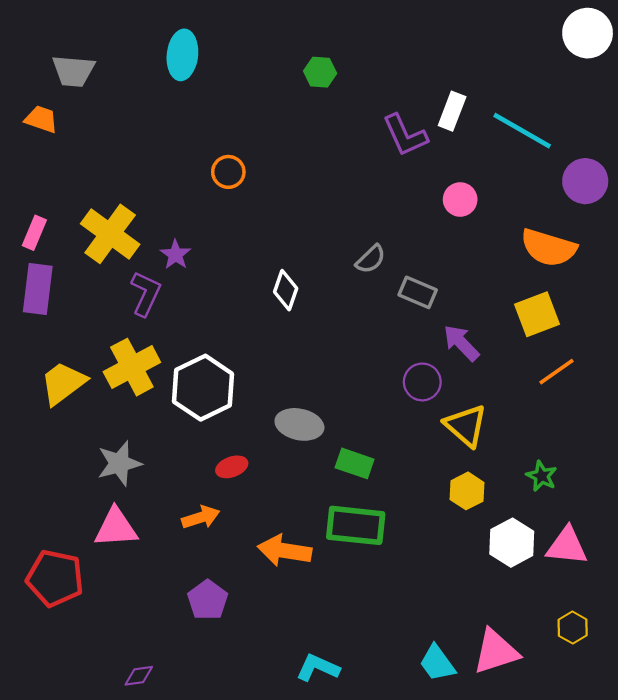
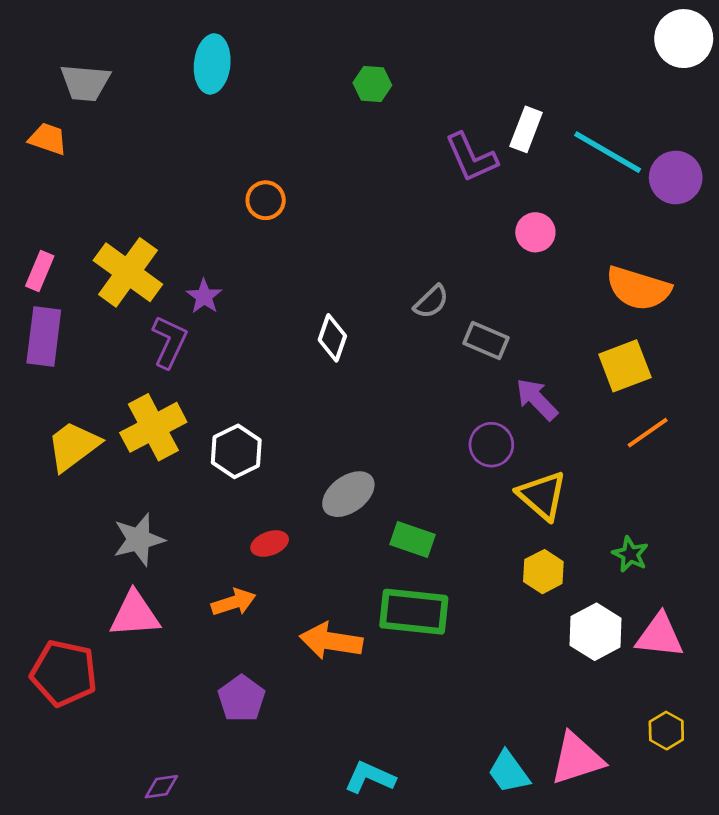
purple circle: (585, 181) -> (676, 178), moved
white hexagon: (203, 388) -> (236, 451), size x0.7
gray ellipse: (299, 424) -> (348, 494), turned -48

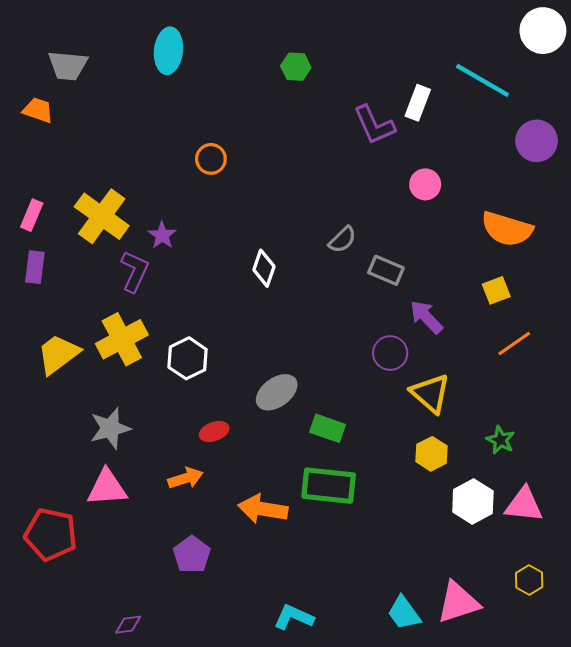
cyan line: (608, 152) -> (482, 80), moved
purple rectangle: (44, 336) -> (35, 267), size x0.7
yellow square: (625, 366) -> (496, 290), size x0.7

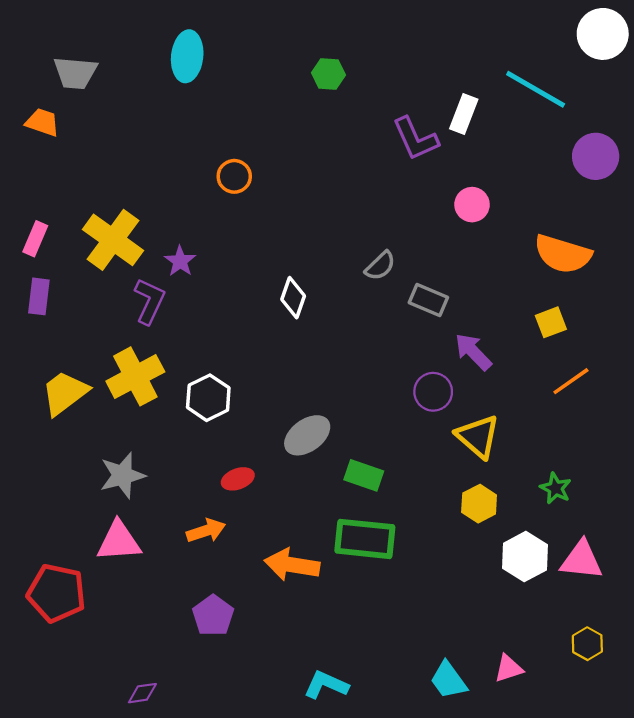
pink triangle: (458, 602) -> (509, 668), size x0.6

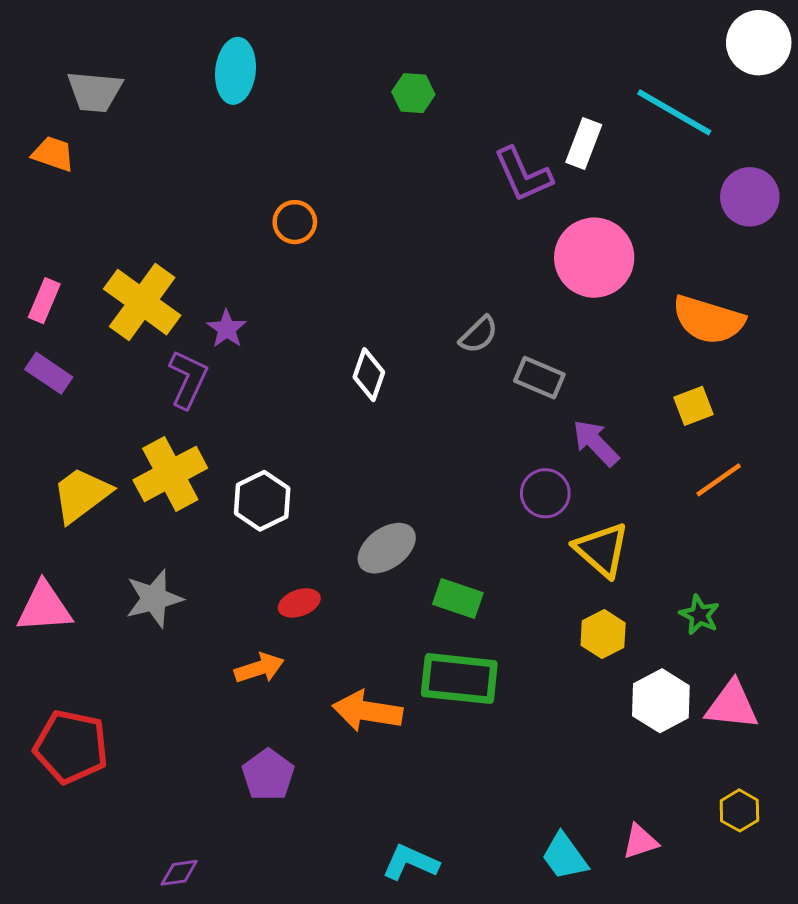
pink circle: (472, 205) -> (594, 258), size x1.8
purple rectangle: (39, 296) -> (49, 373), turned -63
pink triangle: (119, 541) -> (44, 607), moved

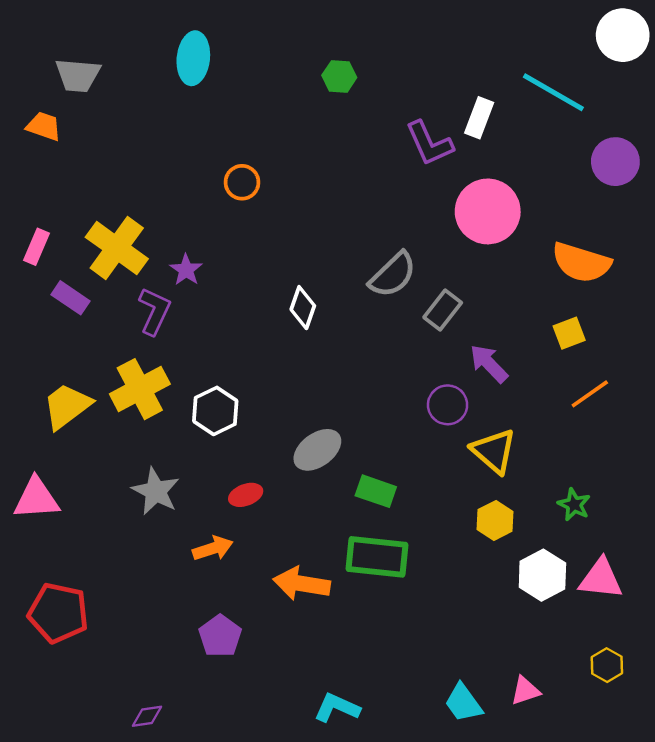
gray semicircle: (479, 335) -> (393, 275), size x1.5
purple rectangle: (49, 373) -> (70, 298), moved
gray rectangle: (539, 378) -> (443, 310), turned -75
gray star: (154, 599) -> (156, 491), moved, turned -30

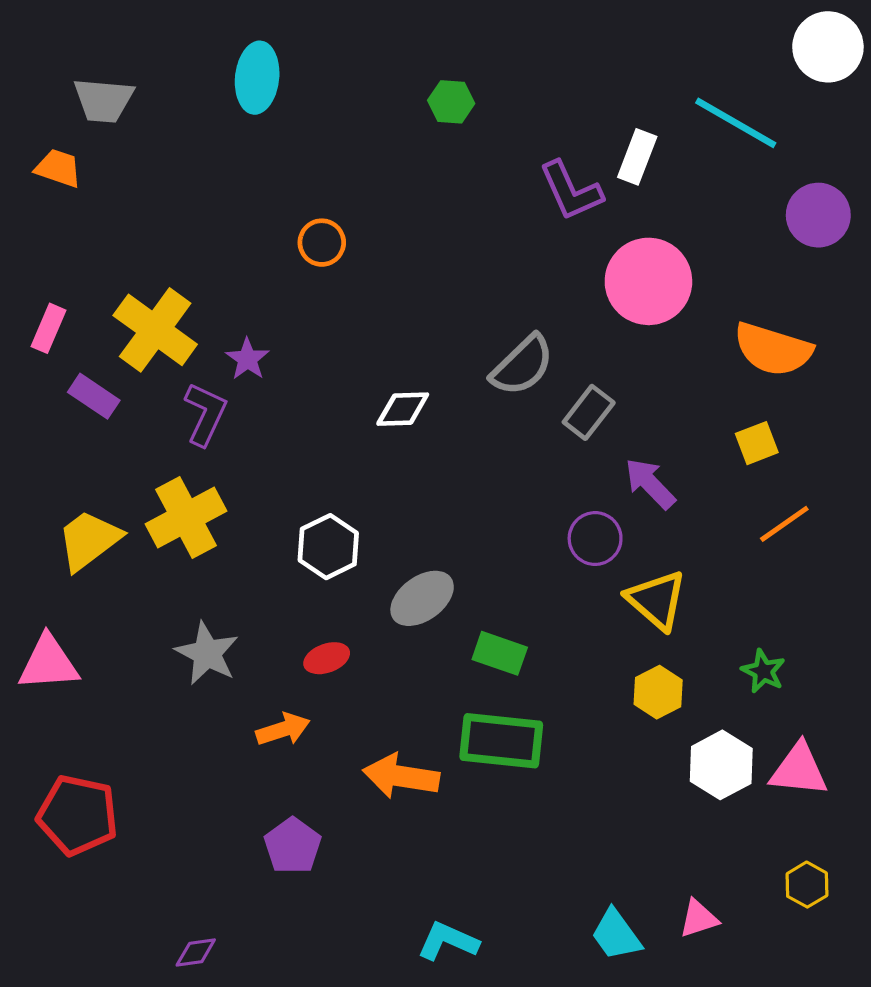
white diamond: (303, 308) -> (403, 409), turned 69
white hexagon: (215, 411) -> (328, 547), moved

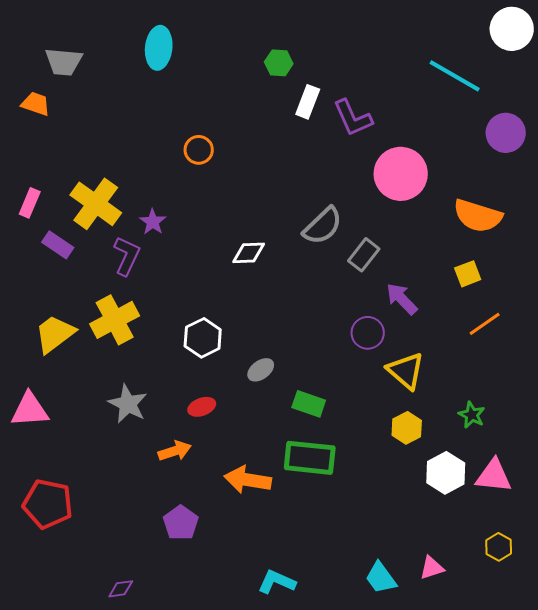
white rectangle: (637, 157) -> (308, 102), moved
gray ellipse: (422, 598) -> (261, 370), size x0.7

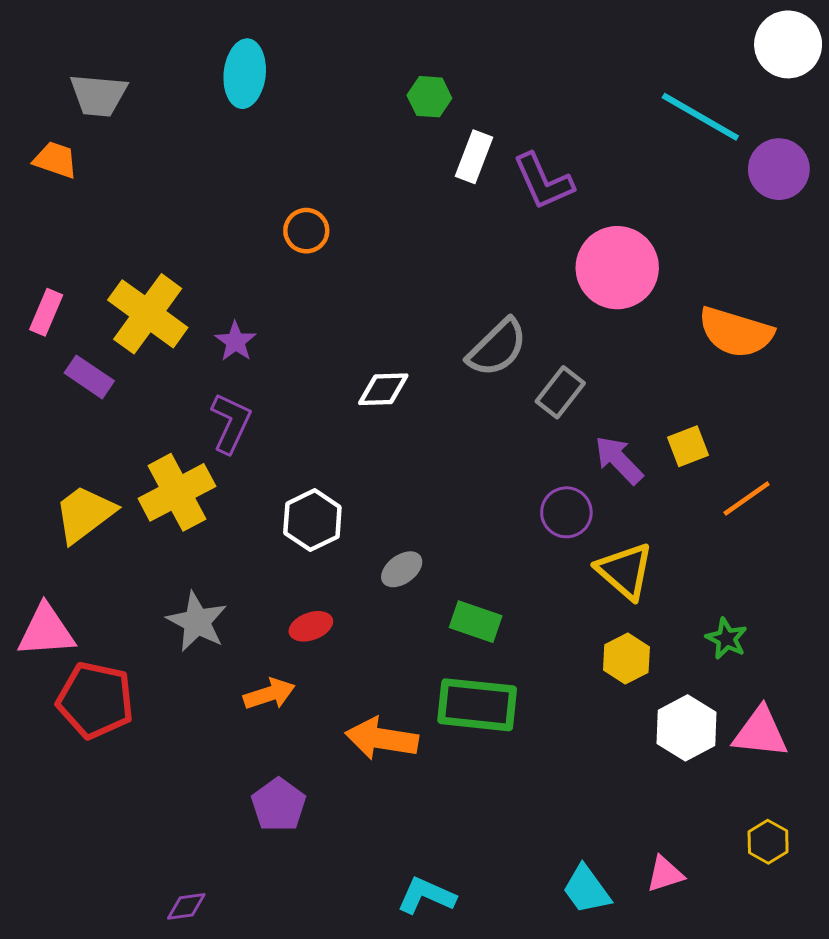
purple circle: (506, 133) -> (779, 169), moved
purple L-shape: (127, 256) -> (231, 423), moved
yellow square: (468, 274) -> (688, 446), moved
red pentagon: (48, 504) -> (95, 700), moved

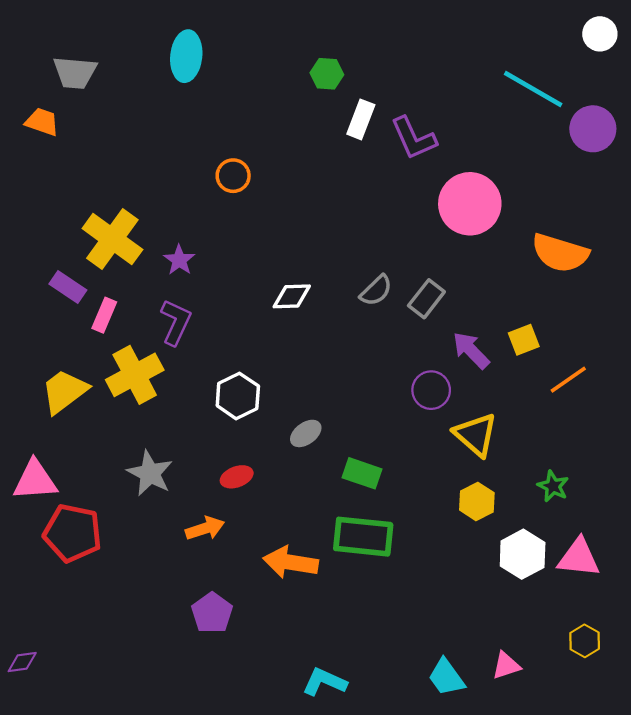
white circle: (788, 44) -> (600, 34), size x0.7
pink rectangle: (46, 312) -> (104, 315), moved
gray semicircle: (497, 348) -> (376, 291), moved, size x0.7
purple diamond: (186, 906) -> (22, 662), moved

